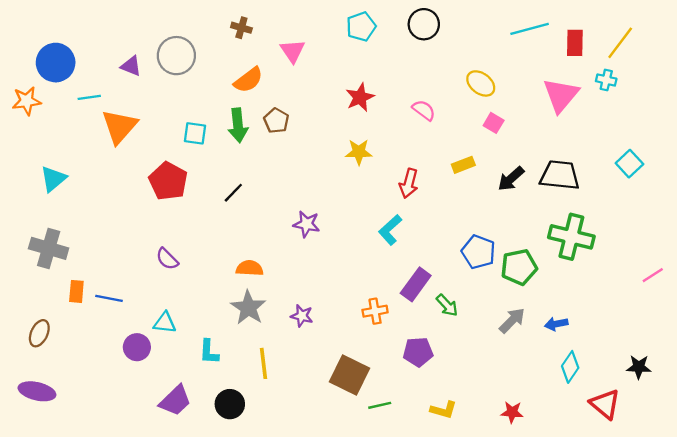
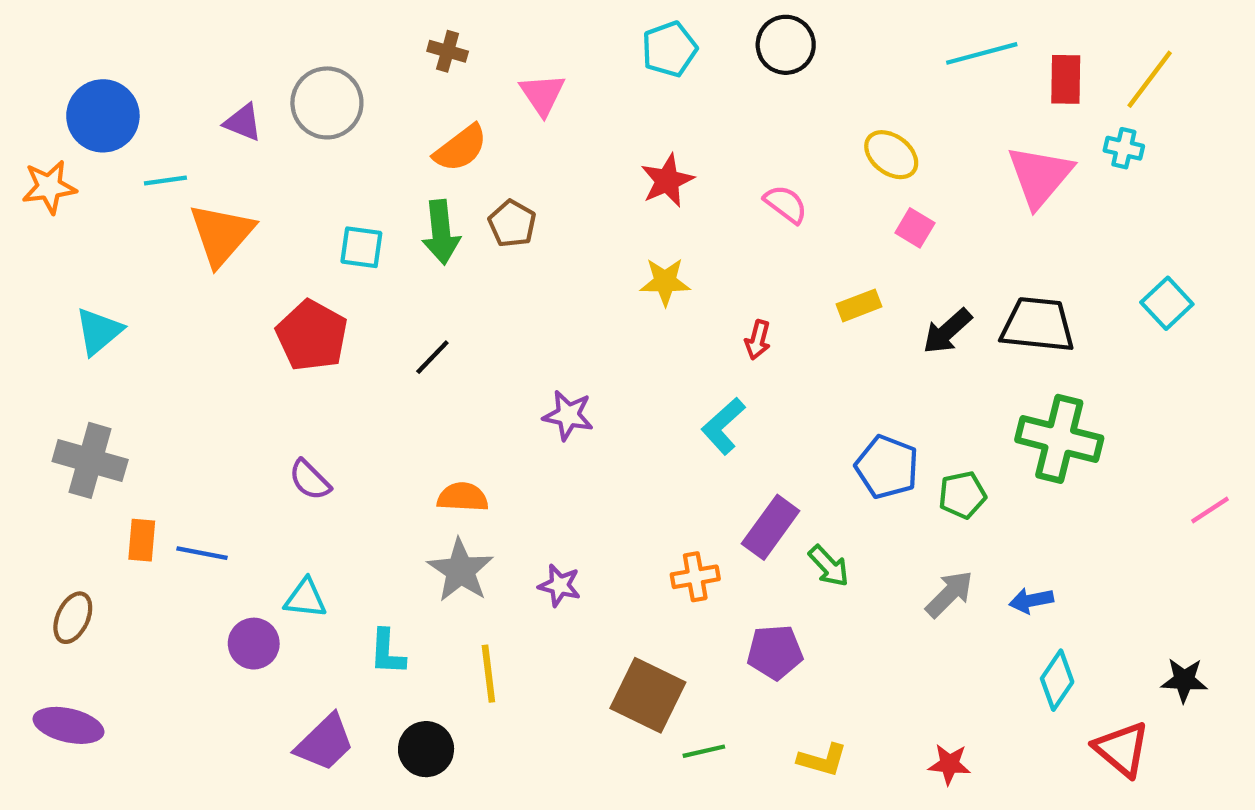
red arrow: (409, 183) -> (758, 340), size x0.7
green pentagon: (519, 267) -> (962, 495), size x0.7

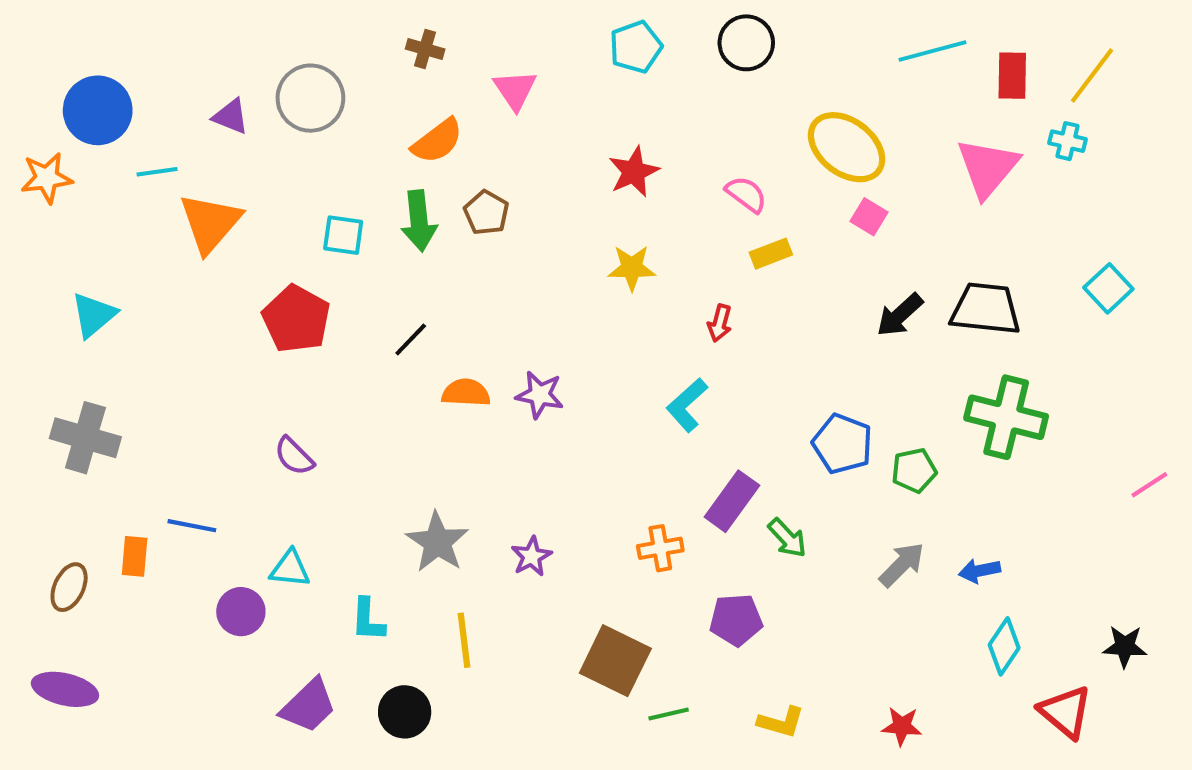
yellow ellipse: (891, 155) -> (847, 147), size x1.5
yellow rectangle: (859, 305) -> (771, 254), moved
orange semicircle: (463, 497) -> (466, 393), moved
orange rectangle: (142, 540) -> (135, 556), moved
purple star: (560, 585) -> (531, 556), turned 30

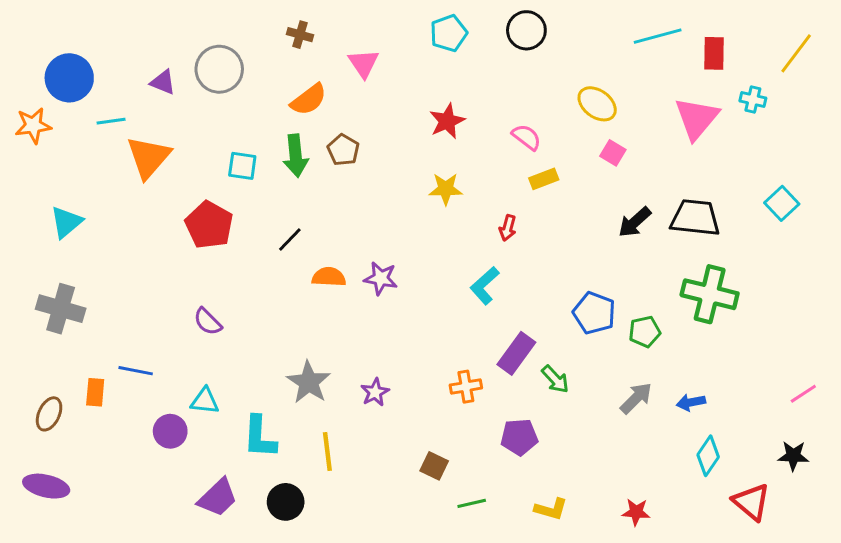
yellow line: (1092, 76) -> (796, 53), moved
yellow ellipse: (847, 147) -> (597, 104), size x0.7
pink line: (1149, 485) -> (803, 394), moved
cyan L-shape: (368, 620) -> (260, 437), size x1.4
brown square: (615, 661) -> (434, 466), size x0.6

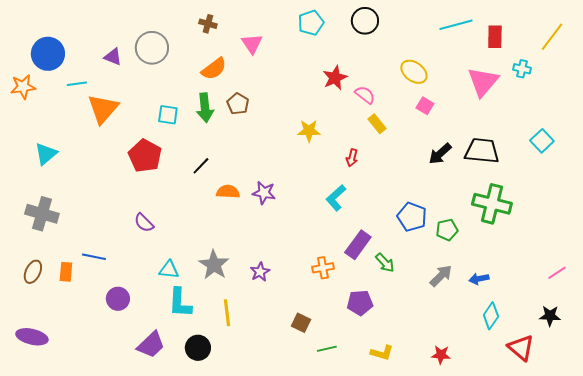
red star: (447, 121) -> (335, 78), moved
yellow rectangle: (544, 179) -> (377, 124), turned 72
cyan triangle: (205, 401) -> (169, 270), moved
brown ellipse: (49, 414) -> (33, 272), moved

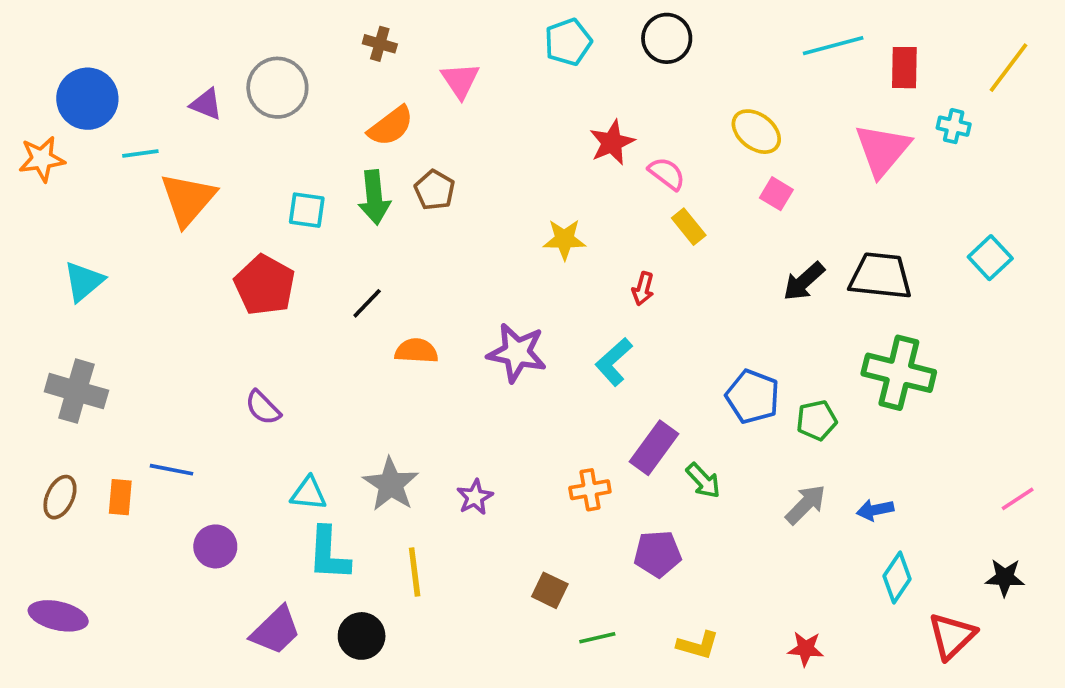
purple star: (264, 193) -> (517, 353), moved, size x1.4
red triangle: (521, 348) -> (952, 636), turned 36

